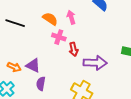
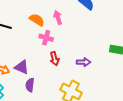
red arrow: (74, 49) -> (54, 59), moved
purple arrow: (95, 63) -> (84, 62), size x0.6

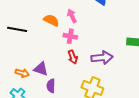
pink cross: (46, 38) -> (70, 36), moved
purple arrow: (84, 62) -> (102, 58), size x1.5

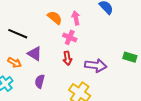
black line: (17, 29) -> (18, 34), moved
purple triangle: (41, 69) -> (35, 54), moved

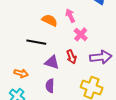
black line: (18, 34) -> (36, 42), moved
pink cross: (70, 37) -> (81, 34), moved, turned 32
purple triangle: (35, 54) -> (52, 62), moved

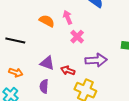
black line: (36, 42) -> (15, 40), moved
red arrow: (71, 57) -> (68, 70), moved, turned 128

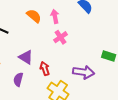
purple arrow: (96, 60) -> (84, 72), moved
red arrow: (68, 70) -> (45, 69), turned 40

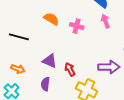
pink arrow: (55, 16) -> (105, 21), moved
pink cross: (61, 37) -> (77, 26), moved, turned -32

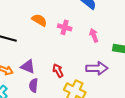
pink arrow: (105, 21) -> (94, 35), moved
purple triangle: (50, 61) -> (28, 67), moved

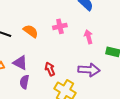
orange semicircle: (39, 20) -> (31, 31), moved
pink cross: (65, 27) -> (60, 26), turned -32

